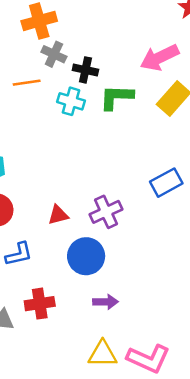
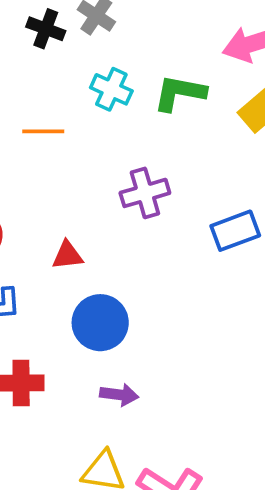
black cross: (85, 70) -> (46, 29), moved
orange line: (27, 83) -> (43, 131), moved
purple cross: (106, 212) -> (145, 193), moved

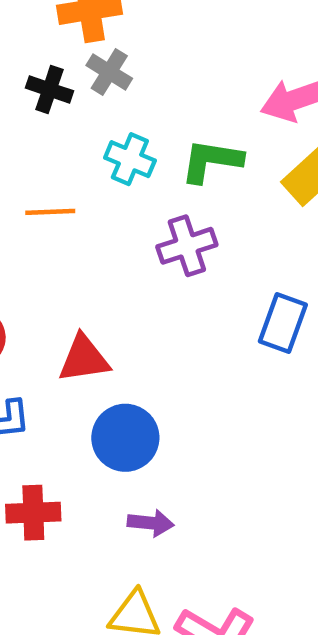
purple cross: (145, 193) -> (187, 246), moved
blue rectangle: (235, 231) -> (283, 323), turned -48
red triangle: (68, 255) -> (84, 359), size x1.4

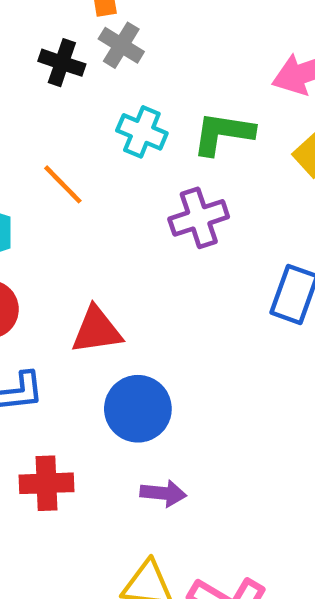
orange line: (50, 212) -> (63, 184), turned 48

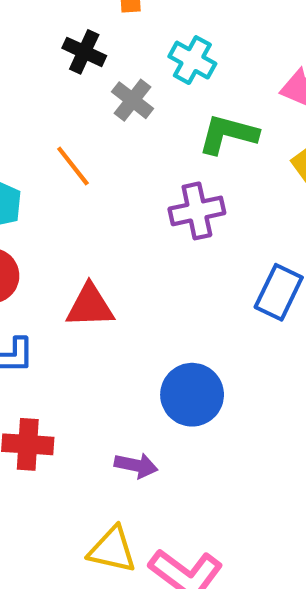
gray cross: (121, 45) -> (133, 100), moved
cyan cross: (142, 132) -> (192, 60), moved
blue circle: (138, 409) -> (192, 395), moved

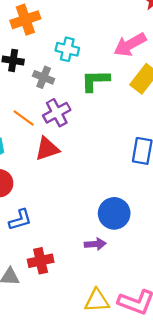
purple cross: (197, 211) -> (57, 113), moved
red triangle: (90, 306) -> (47, 149), moved
purple arrow: (136, 465) -> (95, 244), moved

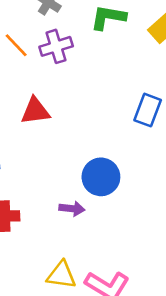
red triangle: (47, 149) -> (35, 111), moved

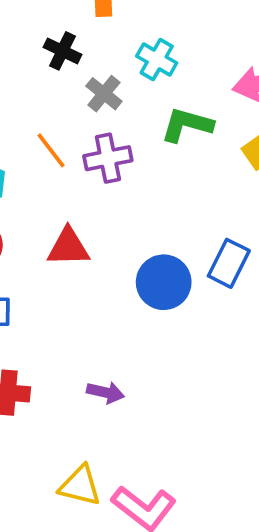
blue circle: (101, 177) -> (164, 282), moved

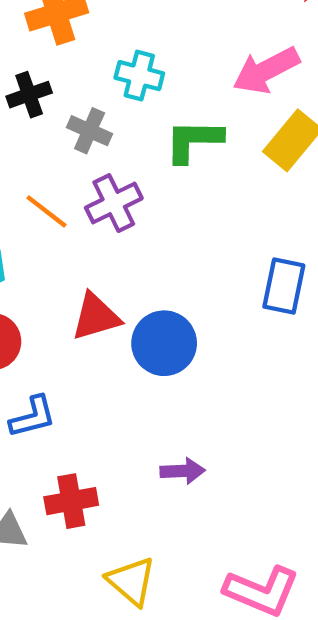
black cross: (62, 51) -> (29, 95), turned -30
blue circle: (164, 282) -> (164, 343), moved
yellow triangle: (80, 486) -> (131, 581), moved, turned 42

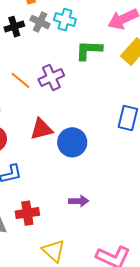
gray cross: (90, 131) -> (40, 22), moved

